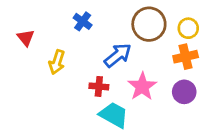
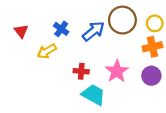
blue cross: (83, 21) -> (61, 29), moved
blue arrow: (118, 55) -> (93, 31), moved
yellow arrow: (57, 62) -> (47, 51), turned 42

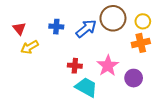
blue cross: (61, 29) -> (56, 27), turned -32
yellow arrow: (47, 51) -> (30, 47), moved
purple circle: (151, 76) -> (134, 78), moved

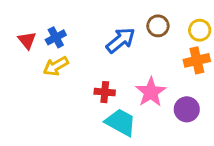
brown circle: (113, 18) -> (158, 26), size x0.6
blue cross: (56, 27) -> (56, 37), moved, turned -32
yellow arrow: (30, 47) -> (56, 66), moved

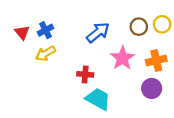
brown circle: (158, 26) -> (139, 27), moved
orange cross: (197, 60) -> (156, 60), moved
pink star: (151, 92) -> (122, 58), moved

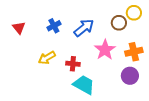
yellow circle: (162, 24) -> (134, 13), moved
blue cross: (45, 30) -> (54, 26), moved
yellow arrow: (45, 53) -> (47, 58), moved

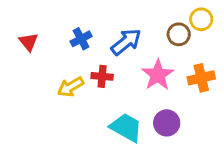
red cross: (73, 64) -> (102, 76), moved
purple circle: (130, 76) -> (167, 123), moved

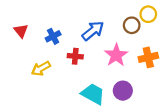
blue cross: (81, 39) -> (53, 36), moved
yellow arrow: (71, 87) -> (41, 68), moved

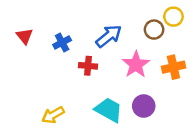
yellow arrow: (41, 68) -> (53, 115), moved

